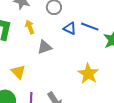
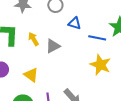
yellow arrow: (30, 27) -> (34, 39), moved
blue line: (90, 27) -> (97, 38), moved

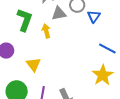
blue triangle: (75, 23) -> (94, 16), moved, turned 32
gray triangle: (53, 46) -> (59, 13), moved

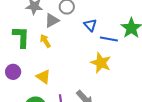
blue triangle: (94, 16) -> (90, 25), moved
yellow star: (103, 75) -> (101, 63), moved

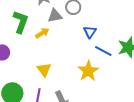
yellow arrow: (45, 41) -> (42, 33), turned 72
yellow triangle: (43, 77) -> (44, 70), moved

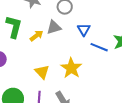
gray triangle: (55, 16) -> (54, 27), moved
yellow star: (88, 71) -> (71, 68), moved

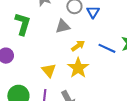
blue triangle: (84, 30) -> (93, 12), moved
yellow arrow: (37, 36) -> (78, 46), moved

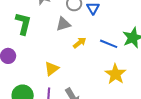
yellow star: (78, 68) -> (115, 74), moved
yellow triangle: (49, 70) -> (52, 69), turned 35

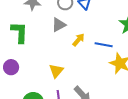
blue line: (109, 44) -> (104, 45), moved

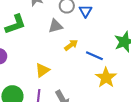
green L-shape: (19, 32) -> (15, 24), turned 55

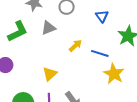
blue triangle: (85, 11) -> (102, 16), moved
gray triangle: (55, 26) -> (49, 28), moved

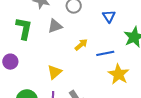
green L-shape: (18, 31) -> (24, 28), turned -55
blue line: (100, 53) -> (105, 53), turned -30

